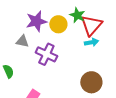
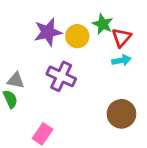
red triangle: (91, 25) -> (121, 38), size x0.7
gray triangle: (22, 41) -> (16, 80), moved

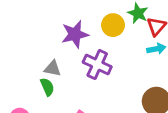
purple star: (48, 32) -> (75, 34), moved

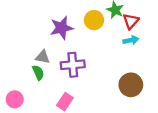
purple cross: (97, 65) -> (73, 65), moved, turned -30

